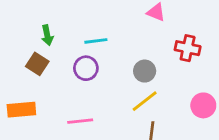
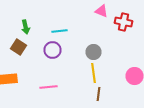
red cross: (188, 48) -> (124, 22), moved
yellow line: (145, 101) -> (94, 73), turned -60

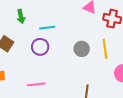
green arrow: (26, 27) -> (21, 16), moved
yellow line: (94, 73) -> (105, 49), moved

